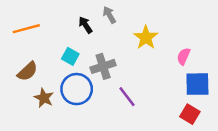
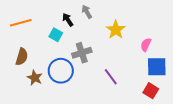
cyan square: (70, 56) -> (56, 35), moved
brown semicircle: (28, 71) -> (22, 57), turned -30
purple line: (127, 97) -> (111, 77), moved

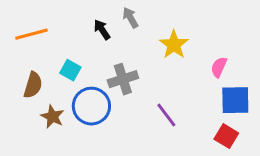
cyan square: (56, 35) -> (70, 70), moved

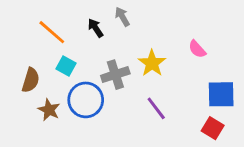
orange line: (31, 34) -> (52, 32), moved, turned 56
yellow star: (174, 45) -> (152, 63), moved
pink semicircle: (219, 67) -> (197, 49), moved, turned -66

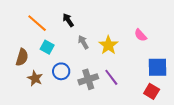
gray arrow: (122, 17) -> (83, 42), moved
gray cross: (115, 75) -> (88, 79), moved
blue circle: (86, 100) -> (61, 71), size x0.7

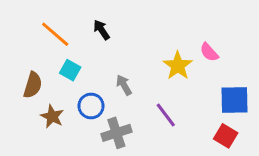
gray arrow: (83, 42) -> (124, 85), moved
yellow star: (108, 45) -> (178, 66), moved
gray cross: (88, 79) -> (116, 133), moved

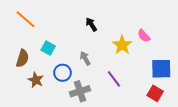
black arrow: (101, 30) -> (91, 24), moved
orange line: (55, 34) -> (26, 19), moved

